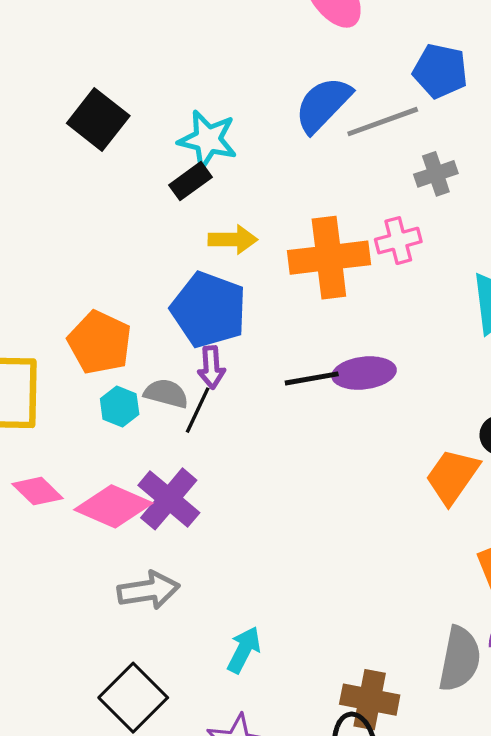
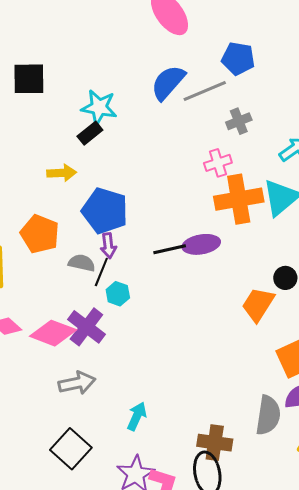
black square: (98, 120) -> (29, 79), moved, turned -36
yellow arrow: (233, 239) -> (62, 173), moved
orange cross: (329, 258) -> (239, 199), moved
cyan hexagon: (120, 407) -> (118, 294), moved

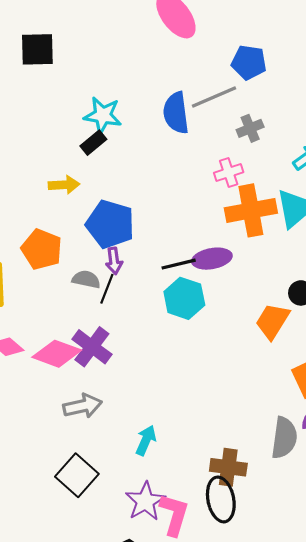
black square: (29, 79) -> (37, 49), moved
blue semicircle: (168, 83) -> (176, 113), moved, turned -48
cyan hexagon: (118, 294) -> (184, 298), moved, size x1.6

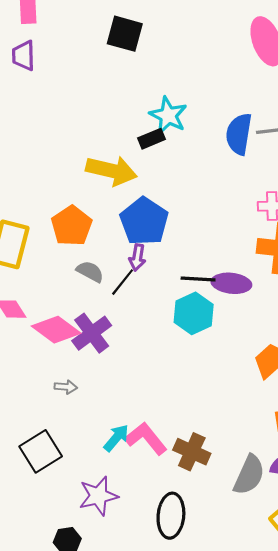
yellow arrow: (64, 185) -> (111, 171), size x1.6
gray semicircle: (86, 279) -> (90, 272), moved
gray arrow: (83, 406) -> (66, 387), size x0.6
brown cross: (228, 467) -> (192, 452), moved
pink L-shape: (174, 515) -> (146, 438), moved, turned -72

